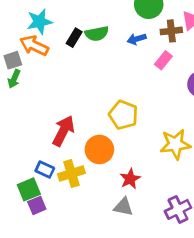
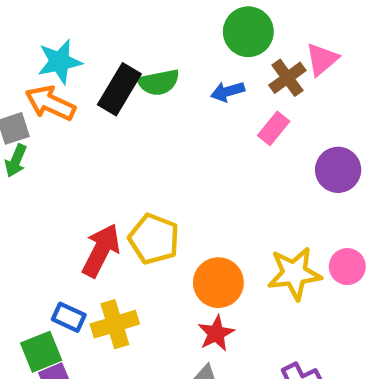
brown cross: (171, 31) -> (287, 78), turned -30
black rectangle: (74, 38) -> (119, 89), size x1.5
yellow pentagon: (123, 115) -> (154, 239), moved
orange circle: (99, 150) -> (218, 283), moved

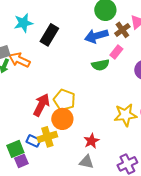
green semicircle: (159, 82) -> (100, 65), moved
blue arrow: (228, 92) -> (96, 36), size x1.6
orange arrow: (50, 103) -> (19, 60), moved
orange circle: (218, 283) -> (62, 119), moved
blue rectangle: (69, 317) -> (33, 141), moved

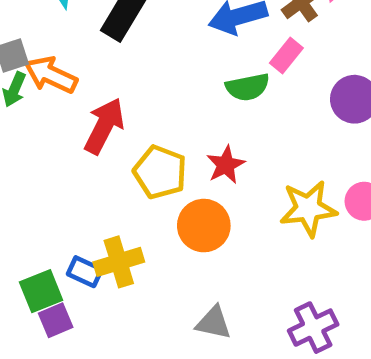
red arrow: (41, 105) -> (104, 126), moved
orange circle: (62, 119) -> (204, 226), moved
red star: (91, 141) -> (226, 165), moved

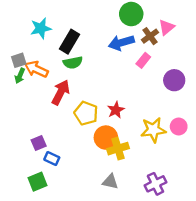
green semicircle: (248, 87) -> (73, 63), moved
yellow cross: (119, 262) -> (118, 149), moved
green square: (41, 291) -> (37, 182), moved
purple square: (56, 320) -> (39, 143), moved

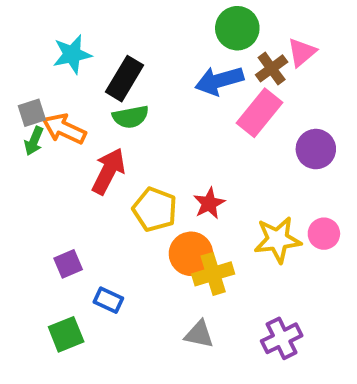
pink rectangle: (143, 60) -> (259, 113), size x1.6
blue rectangle: (52, 158) -> (108, 300), moved

